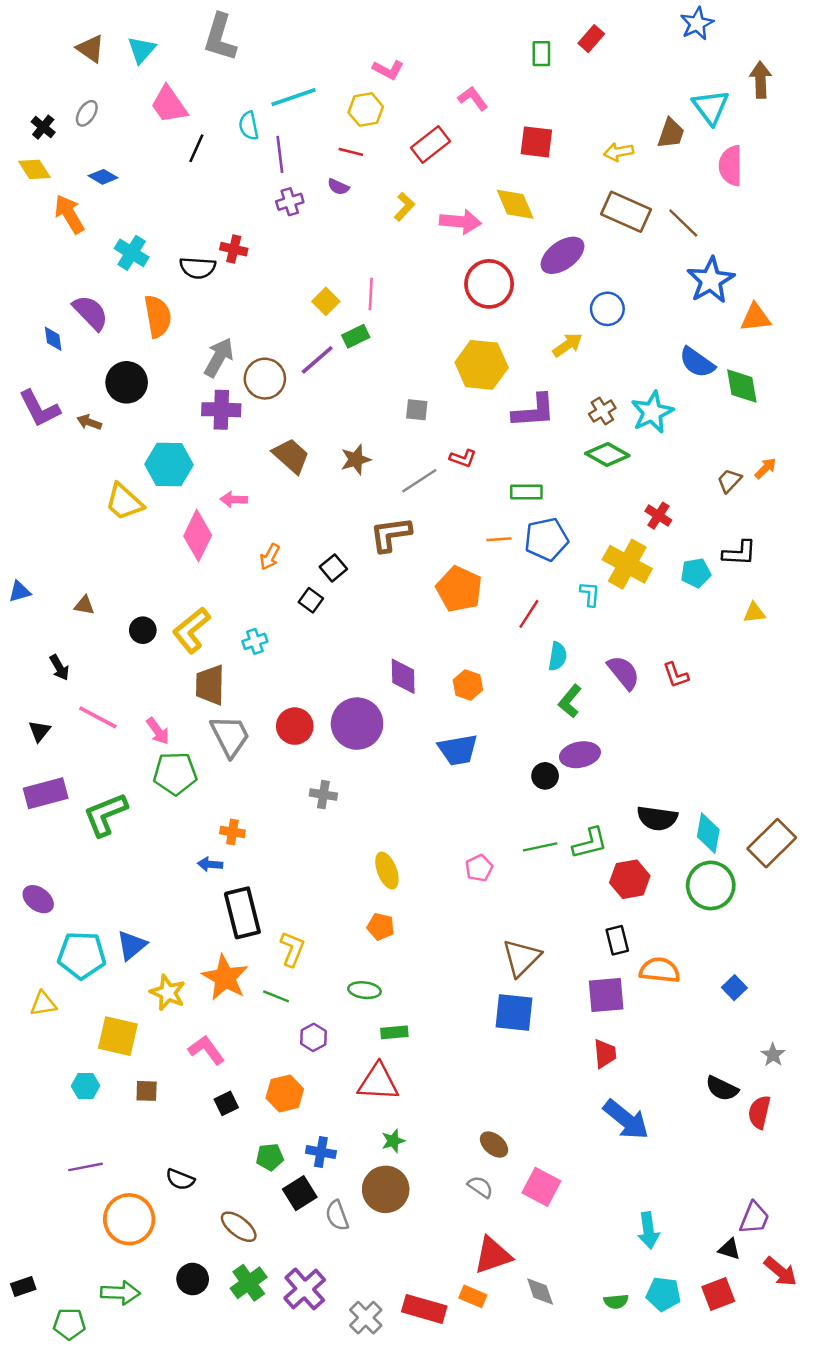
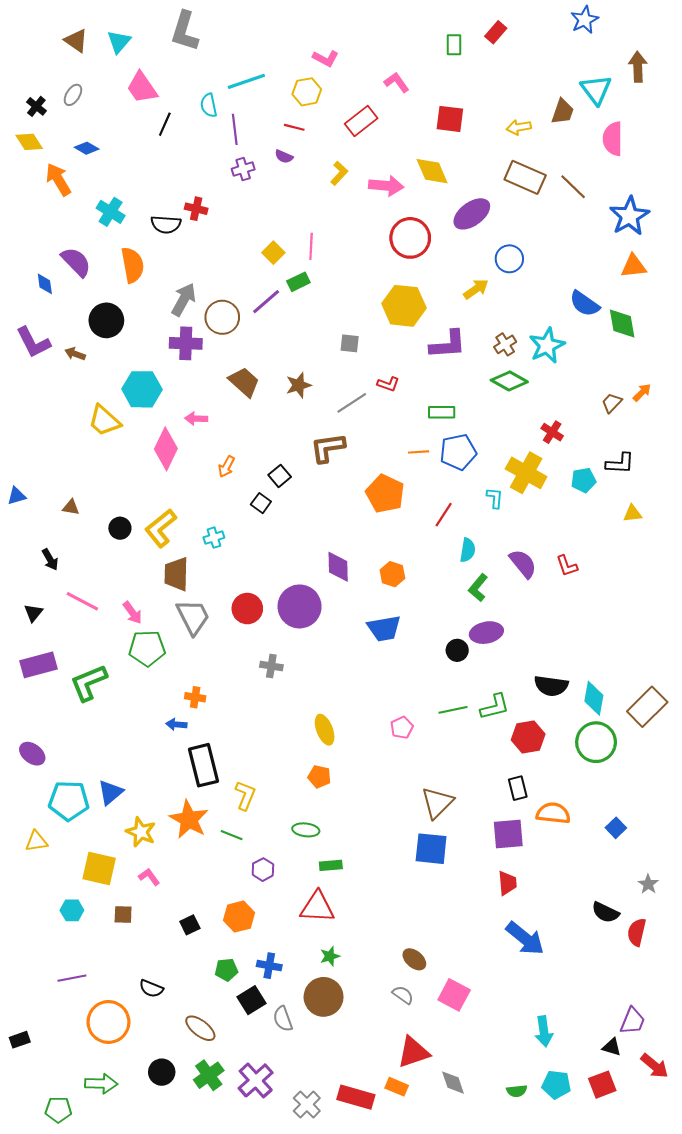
blue star: (711, 280) -> (629, 216), moved
pink L-shape: (206, 1050) -> (149, 877), moved, size x0.7
black rectangle: (23, 1286) -> (20, 1040), moved

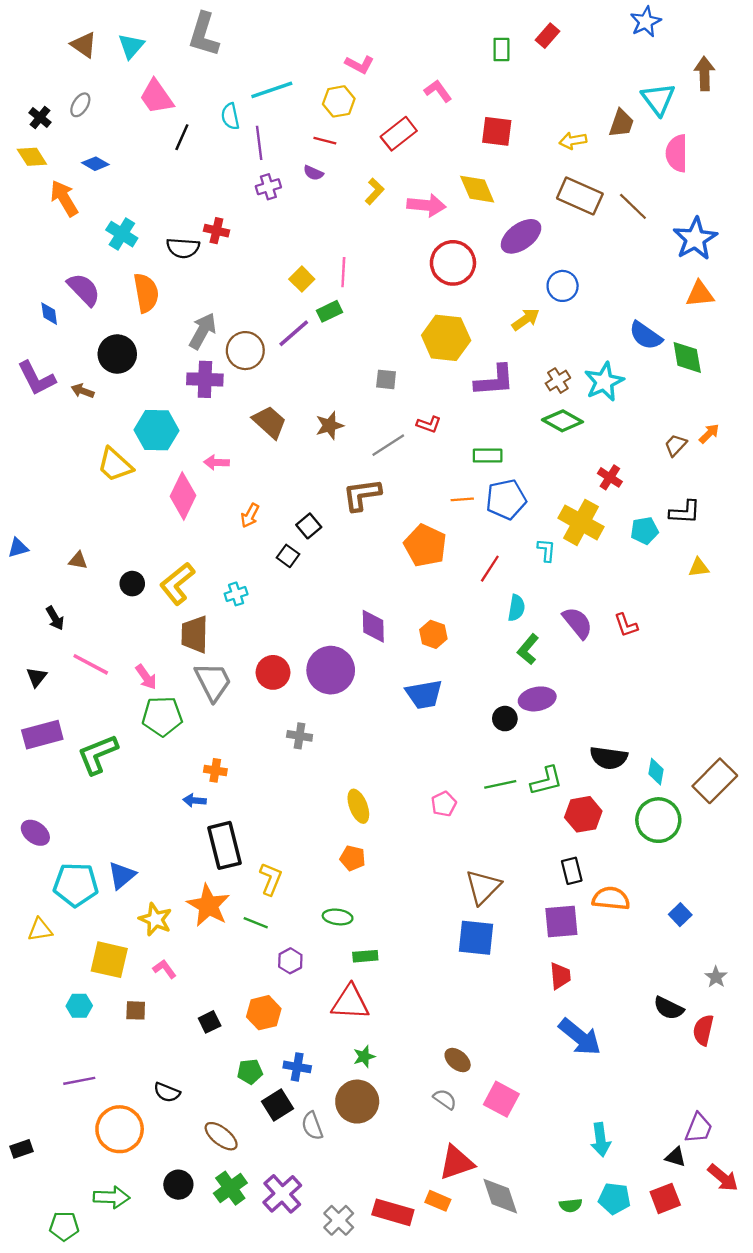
cyan diamond: (594, 698) -> (656, 772), size x0.7
gray diamond: (453, 1083) -> (500, 1196), size x1.4

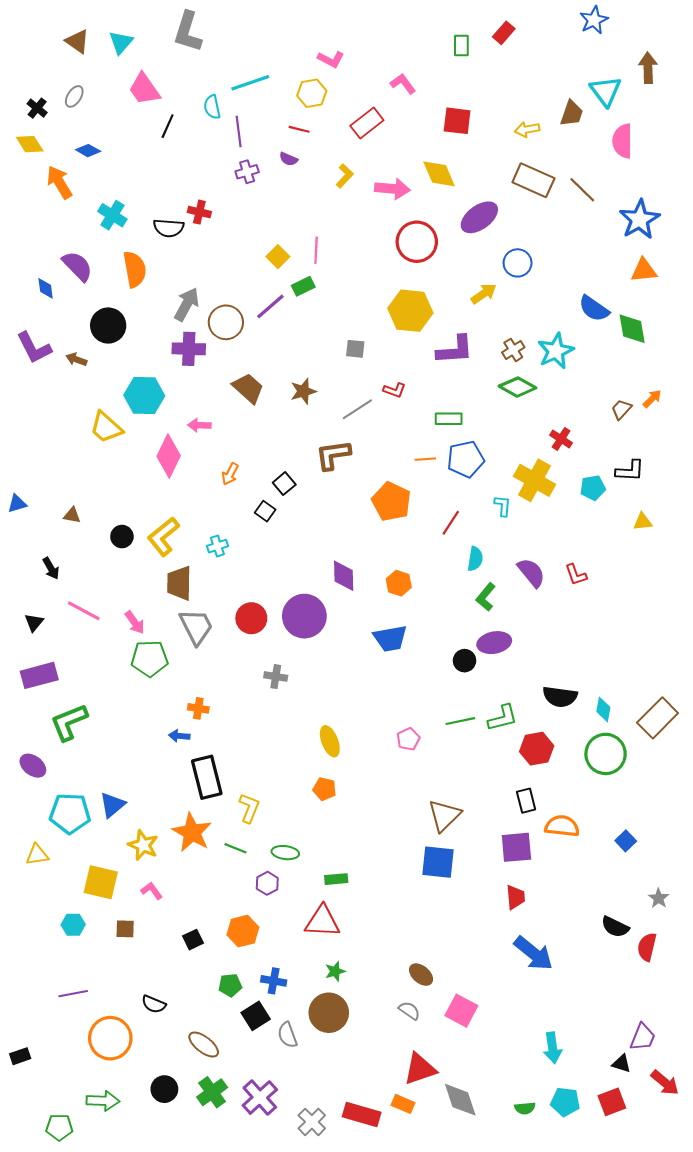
green L-shape: (98, 754) -> (69, 722), moved
green ellipse: (338, 917) -> (285, 853), moved

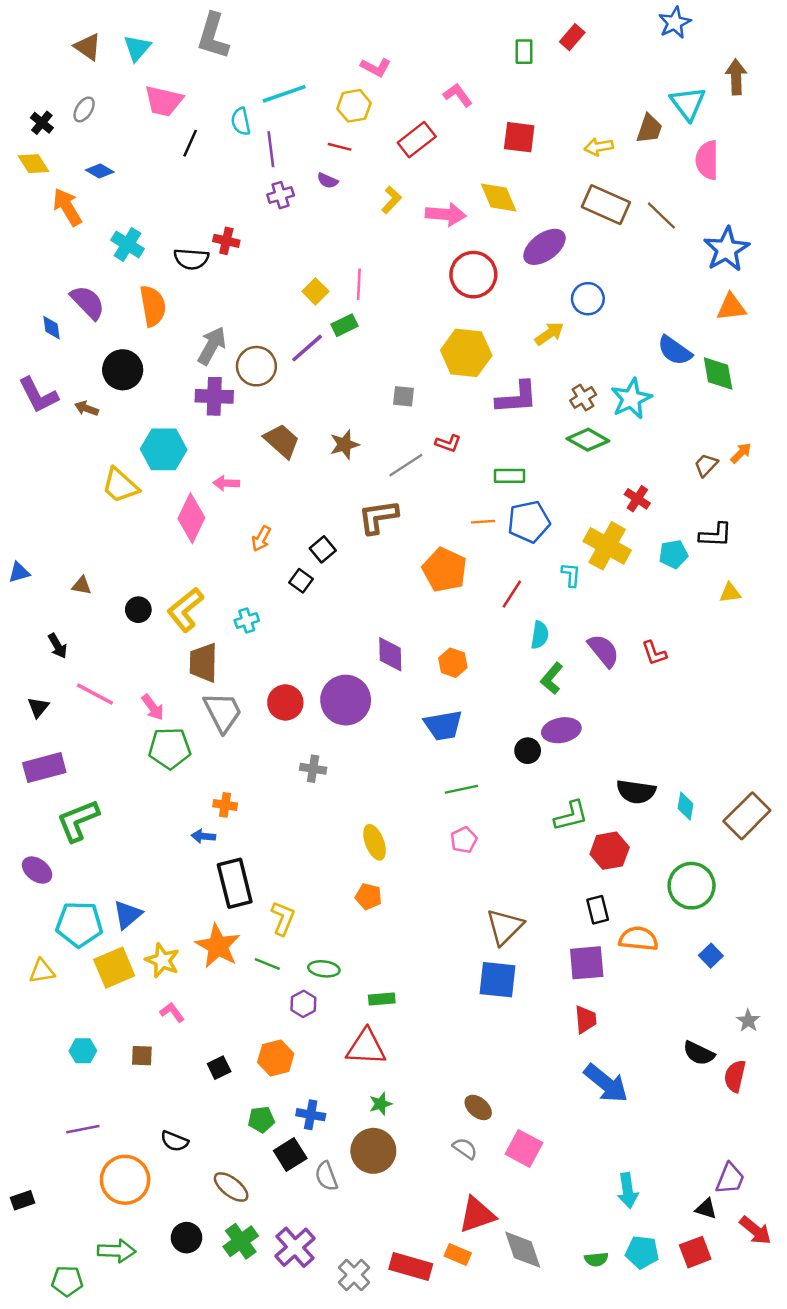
pink trapezoid: (144, 89) -> (164, 101), turned -42
green line: (460, 721) -> (461, 789), moved
green circle: (606, 754) -> (692, 886), moved
yellow square: (101, 882) -> (114, 968), moved, turned -36

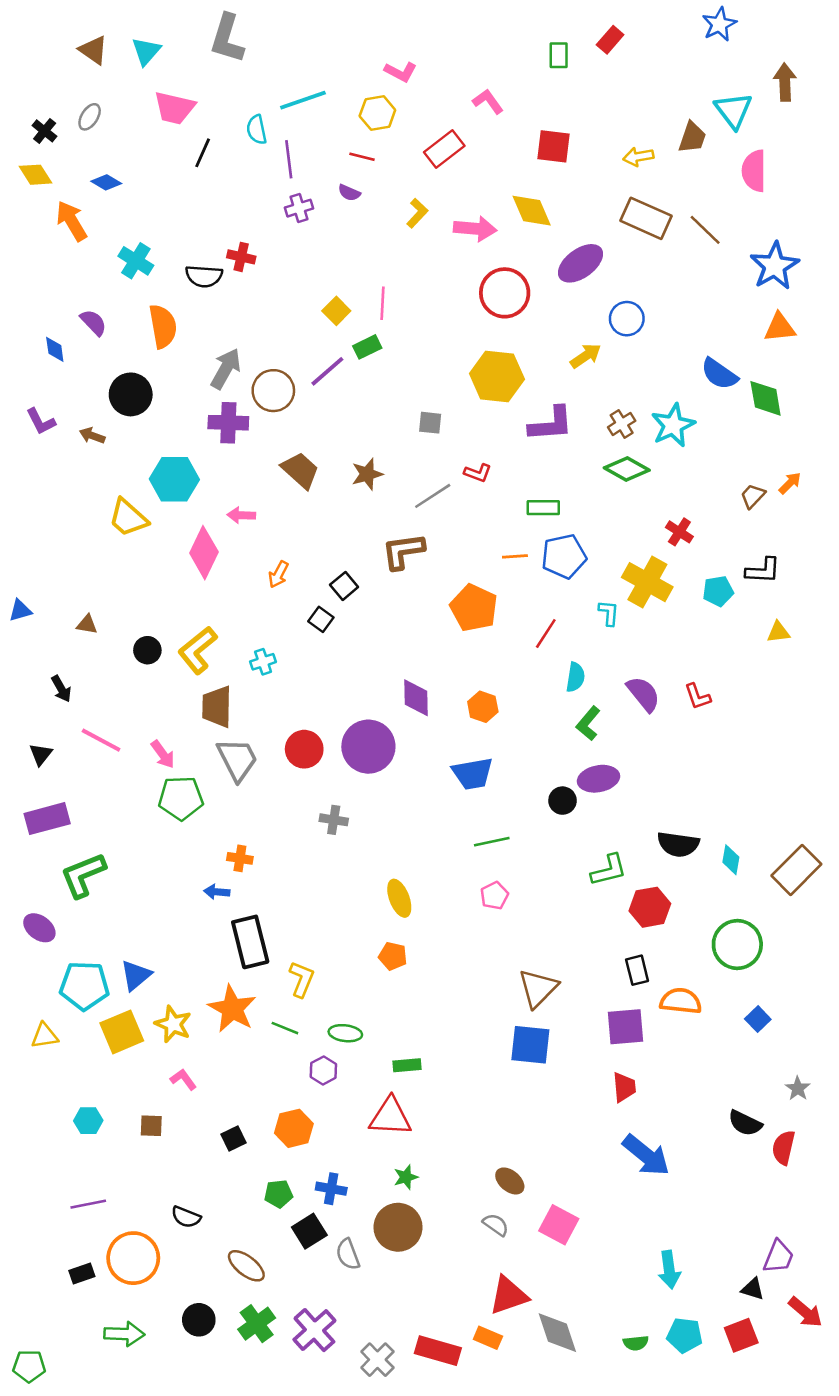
purple semicircle: (88, 302) -> (93, 322), size x0.7
purple L-shape: (38, 395) -> (41, 421), size x0.7
black rectangle: (23, 1200) -> (82, 1274), moved
green pentagon: (67, 1281) -> (29, 1366), moved

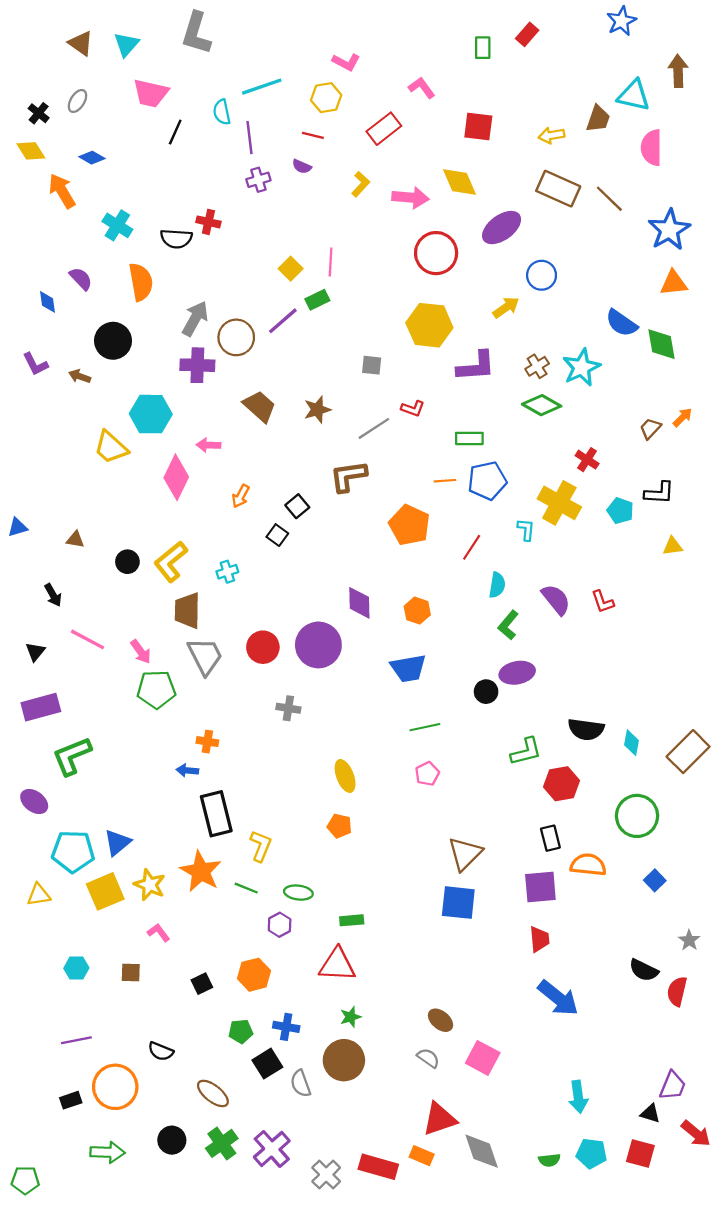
cyan triangle: (733, 110) -> (634, 95), turned -40
cyan pentagon: (718, 591) -> (620, 511), turned 30
red square: (741, 1335) -> (640, 1153), turned 36

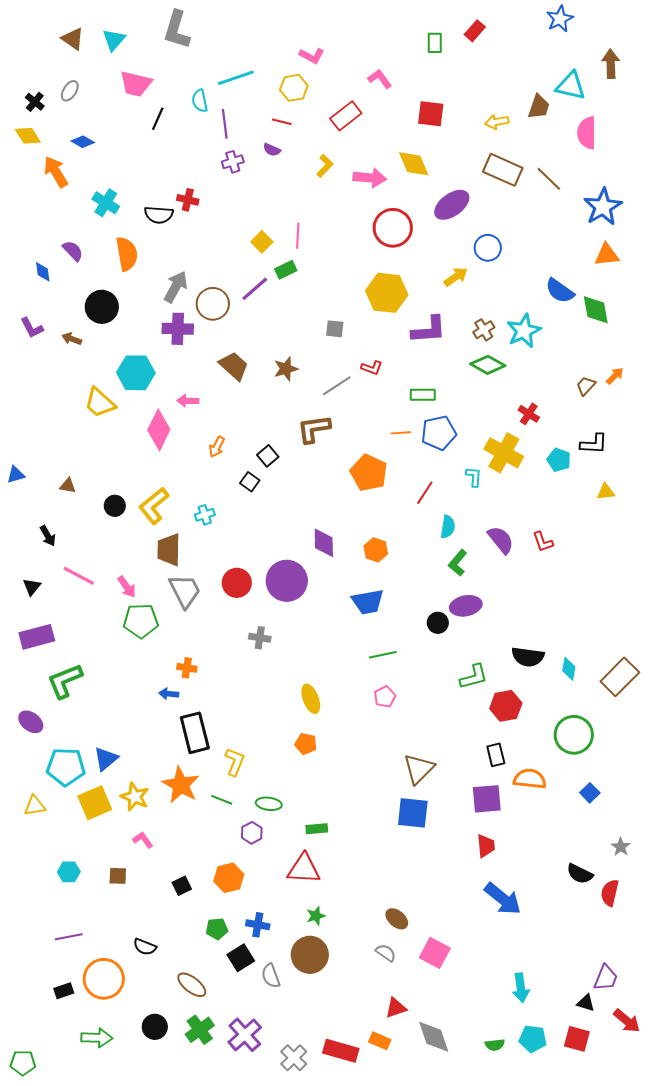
red triangle: (439, 1119) -> (396, 1008), size x0.7

